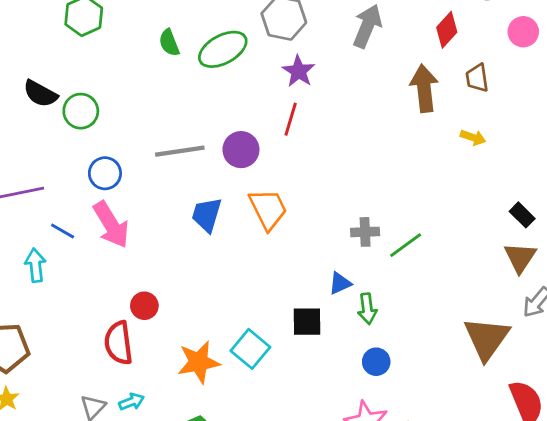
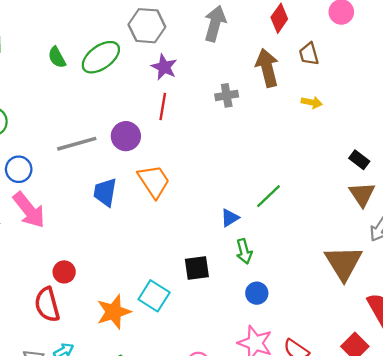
gray cross: (365, 232) -> (227, 95), moved
blue triangle: (340, 283) -> (230, 218), moved

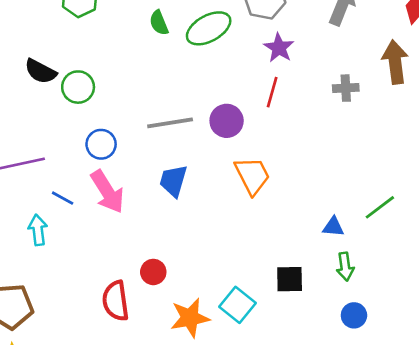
blue trapezoid: (105, 192) -> (173, 181), moved
blue triangle: (230, 218) -> (333, 227), turned 30
red circle: (64, 272) -> (153, 272), moved

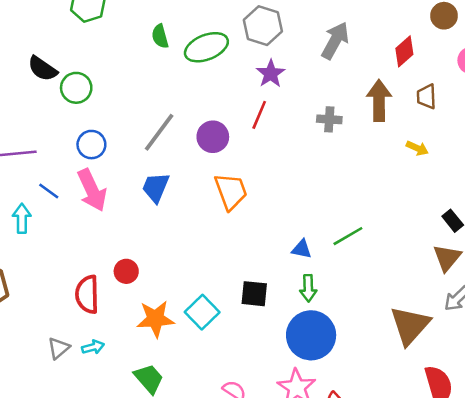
gray line: (170, 123) -> (159, 132), turned -51
blue circle: (354, 315) -> (311, 335), size x2.0

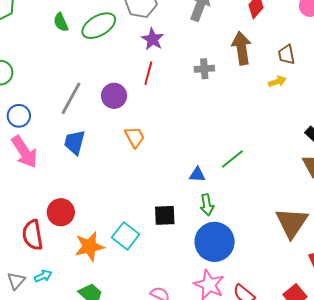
brown trapezoid: (426, 96) -> (286, 55), moved
yellow arrow: (417, 148) -> (277, 81), turned -36
orange trapezoid: (231, 191) -> (135, 137), size x0.7
red circle: (126, 271) -> (61, 212), size x1.4

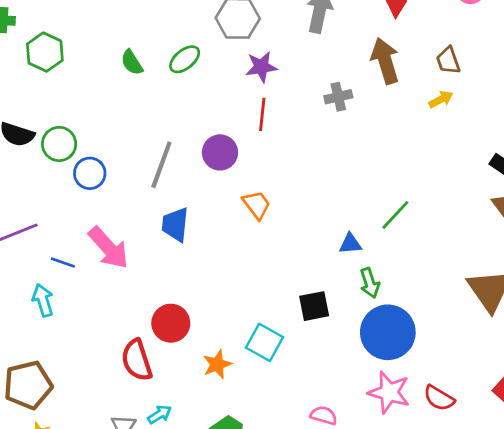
green ellipse: (99, 26) -> (185, 59), size x0.7
purple star: (153, 39) -> (261, 67), turned -30
blue circle: (19, 116) -> (90, 173), moved
orange star: (89, 247) -> (217, 364), size x0.7

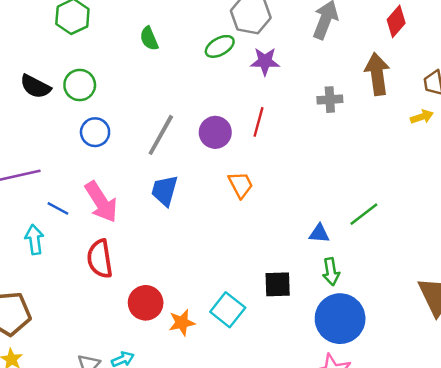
green ellipse: (185, 59) -> (220, 46), moved
red line: (262, 114) -> (258, 122), moved
green circle: (59, 144) -> (80, 85), moved
red circle: (171, 323) -> (146, 303), moved
red semicircle: (137, 360) -> (100, 259), moved

